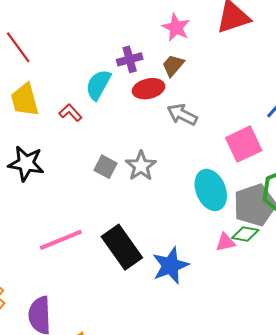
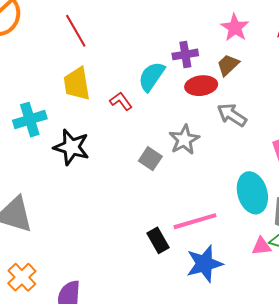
gray star: (141, 166) -> (184, 140), moved
pink line: (61, 240) -> (195, 221), moved
black rectangle: (122, 247) -> (158, 240), size x0.6

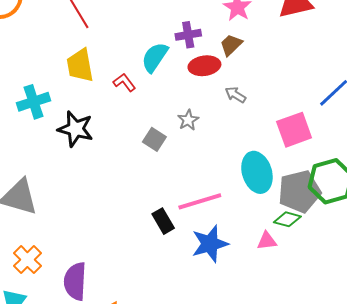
gray arrow: (232, 115) -> (236, 95), size x0.7
gray star: (184, 140) -> (188, 120), size x0.7
pink triangle: (261, 246) -> (267, 241), moved

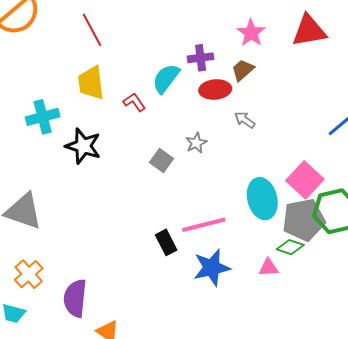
pink square: (294, 130) -> (305, 180), moved, turned -30

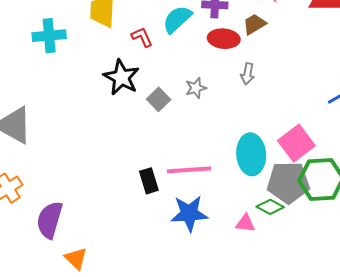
gray arrow: (245, 120) -> (248, 74), turned -125
black star: (83, 146) -> (122, 77), moved

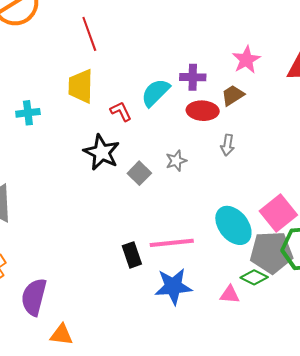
cyan cross: (49, 36) -> (28, 113), size x0.7
cyan ellipse: (251, 154) -> (233, 225), turned -33
orange triangle: (76, 258) -> (61, 335), turned -35

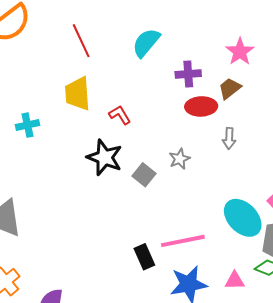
cyan semicircle: (155, 93) -> (146, 43), moved
pink triangle: (230, 295) -> (235, 281), moved

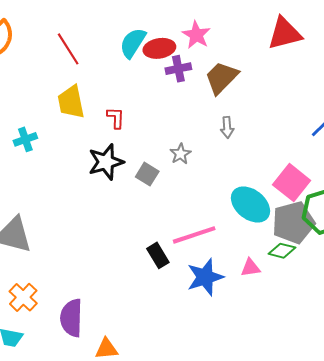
pink star: (240, 52) -> (196, 35), moved
brown trapezoid: (230, 88) -> (221, 78), size x1.5
red ellipse: (201, 106) -> (159, 48), moved
red L-shape: (120, 115) -> (116, 118), turned 40
black star: (104, 157) -> (106, 162), turned -30

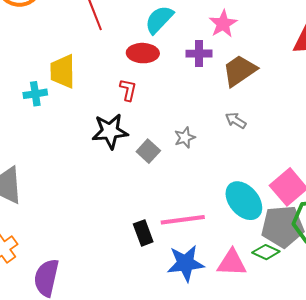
red ellipse: (159, 48) -> (143, 53), moved
yellow trapezoid: (71, 102) -> (63, 71), moved
gray arrow: (227, 127) -> (236, 120), turned 115
pink triangle: (250, 268) -> (232, 263), size x1.5

